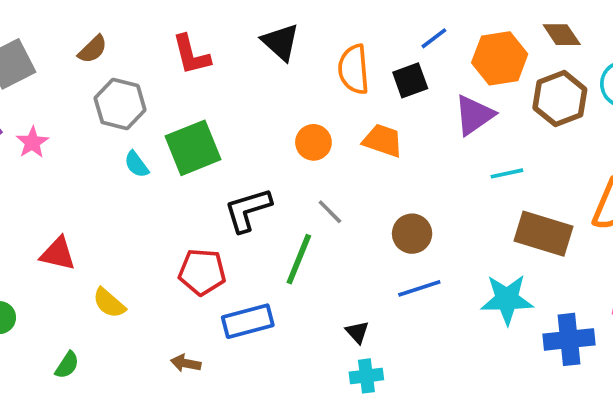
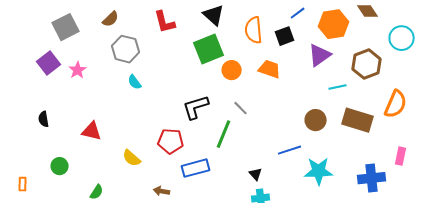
brown hexagon: (560, 99) -> (367, 64), moved
green square: (193, 148) -> (209, 49), moved
brown circle: (412, 234) -> (316, 120), moved
cyan star: (507, 299) -> (319, 171), moved
yellow semicircle: (109, 303) -> (132, 158), moved

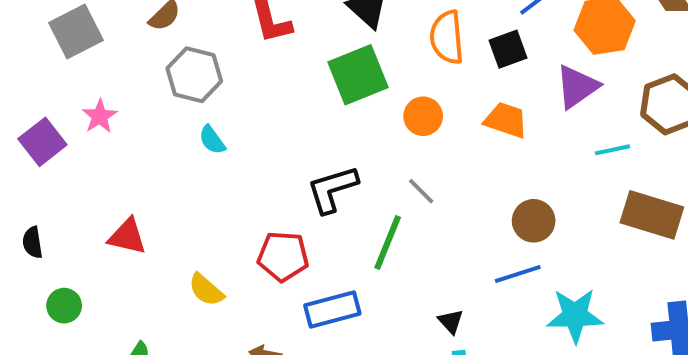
purple square: (49, 63) -> (42, 142), moved
orange trapezoid: (270, 69) -> (506, 120), moved
orange circle: (232, 70) -> (423, 116), moved
black semicircle: (44, 119) -> (33, 242), moved
brown circle: (316, 120) -> (534, 221), moved

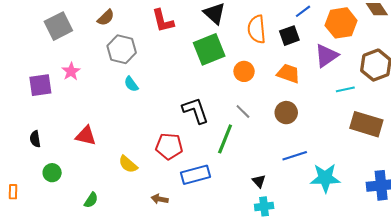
purple square: (42, 142) -> (40, 85), turned 30
black L-shape: (332, 189) -> (196, 110), turned 88
brown circle: (534, 221) -> (286, 113), moved

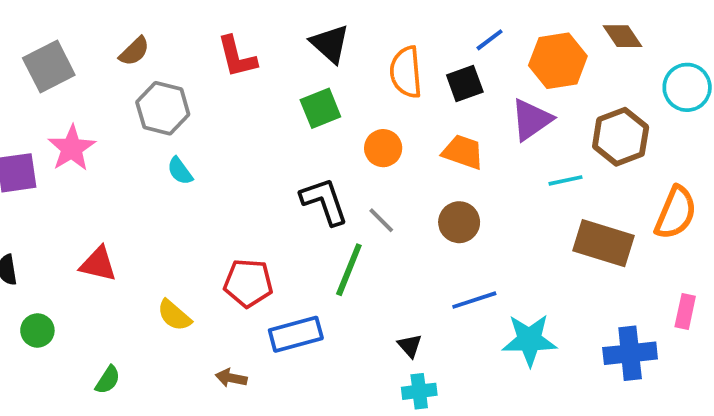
green square: (209, 49) -> (320, 108), size x0.7
pink star: (71, 71) -> (72, 148), size x1.4
black L-shape: (196, 110) -> (324, 201), moved

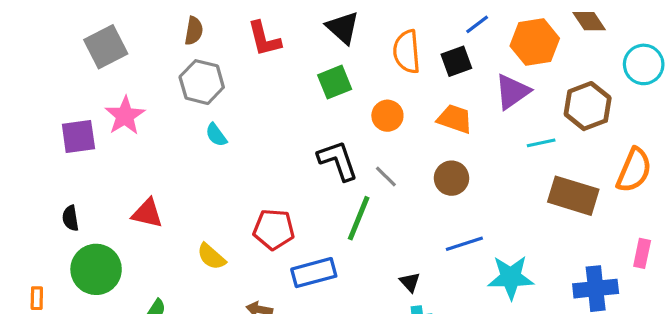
brown semicircle: (134, 51) -> (194, 31), moved, turned -36
green circle: (37, 330) -> (96, 269), size x1.8

